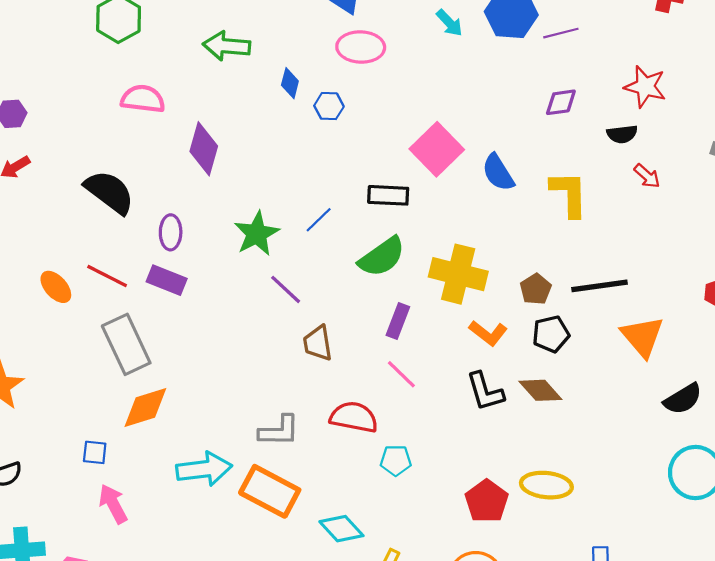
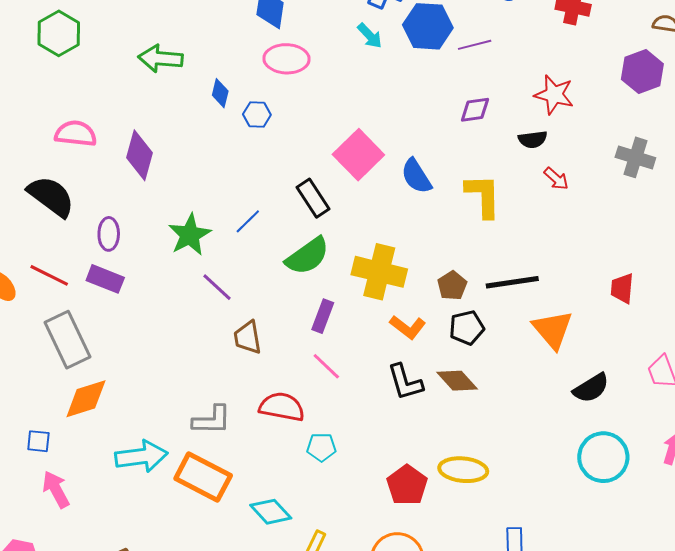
pink semicircle: (143, 99) -> (76, 134), moved
black rectangle: (388, 195) -> (313, 198), turned 54

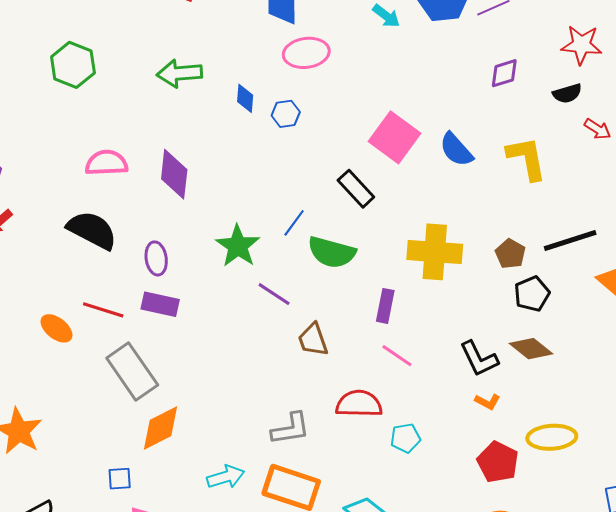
green semicircle: (307, 256) -> (332, 252), moved, turned 60
orange L-shape: (408, 327) -> (488, 402), moved, size x0.7
cyan arrow: (141, 456) -> (226, 477), size x0.7

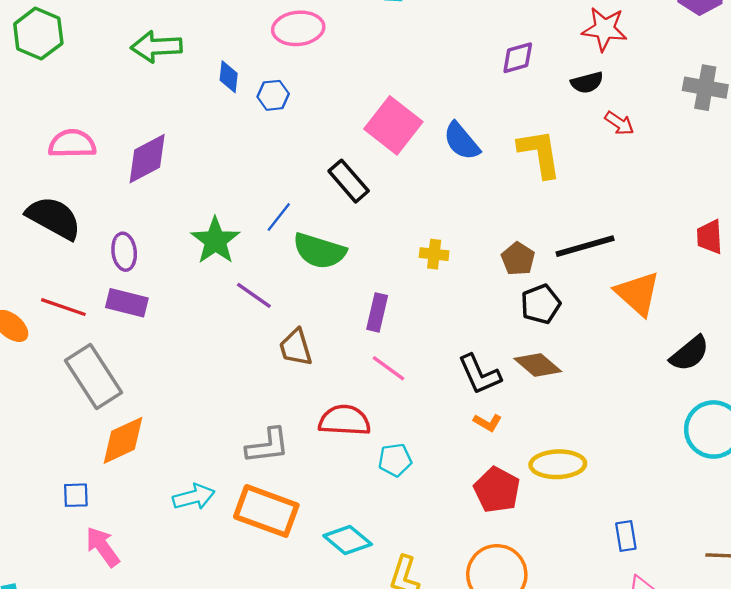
purple diamond: (174, 174) -> (147, 159), turned 54
yellow cross: (435, 252) -> (434, 254), size x0.5

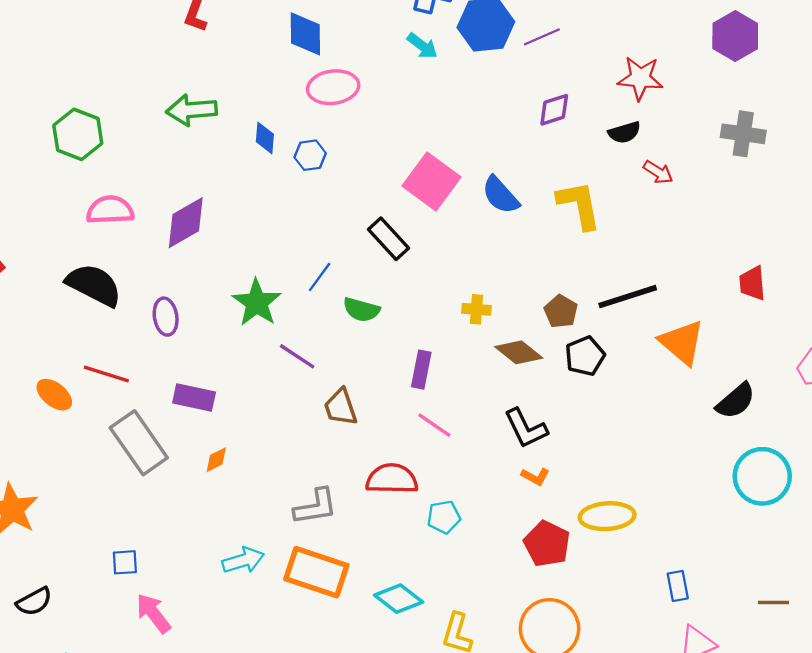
green hexagon: (38, 34) -> (78, 134), moved
green semicircle: (319, 251) -> (361, 310), size x0.7
purple rectangle: (127, 303) -> (194, 397), moved
brown diamond: (538, 365) -> (519, 352), moved
orange diamond: (123, 440) -> (216, 460), moved, size x0.5

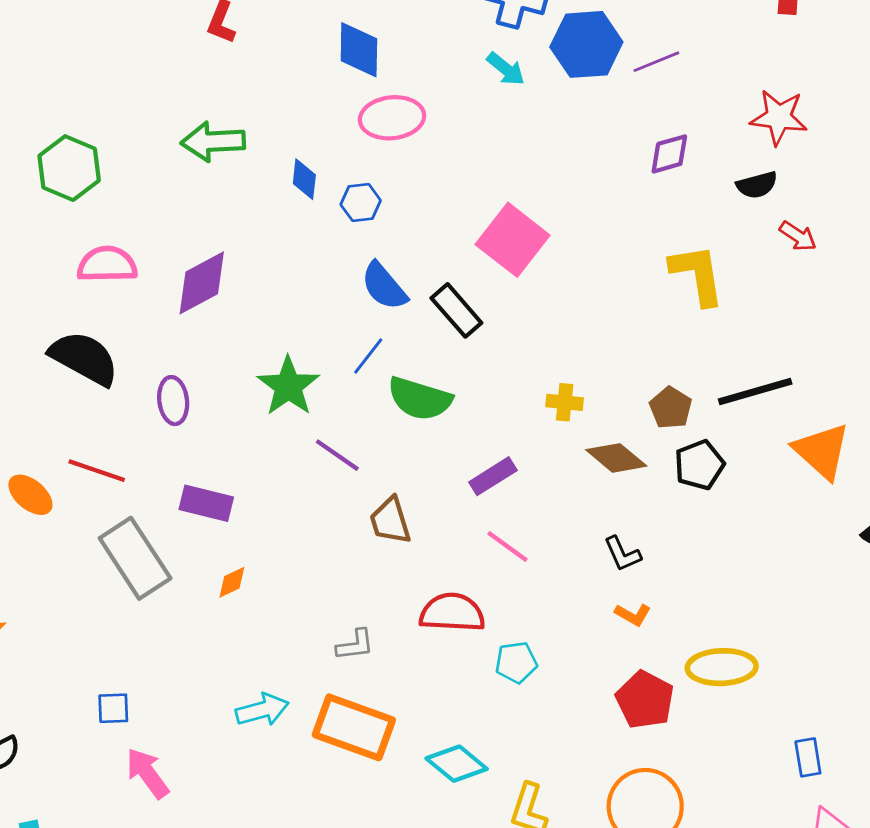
blue semicircle: (500, 195) -> (384, 286), moved
green semicircle: (361, 310) -> (420, 399), size x1.4
purple rectangle: (421, 370) -> (493, 476), turned 45
black L-shape: (526, 428) -> (622, 554), size x0.7
gray L-shape: (316, 507) -> (355, 645), size x0.7

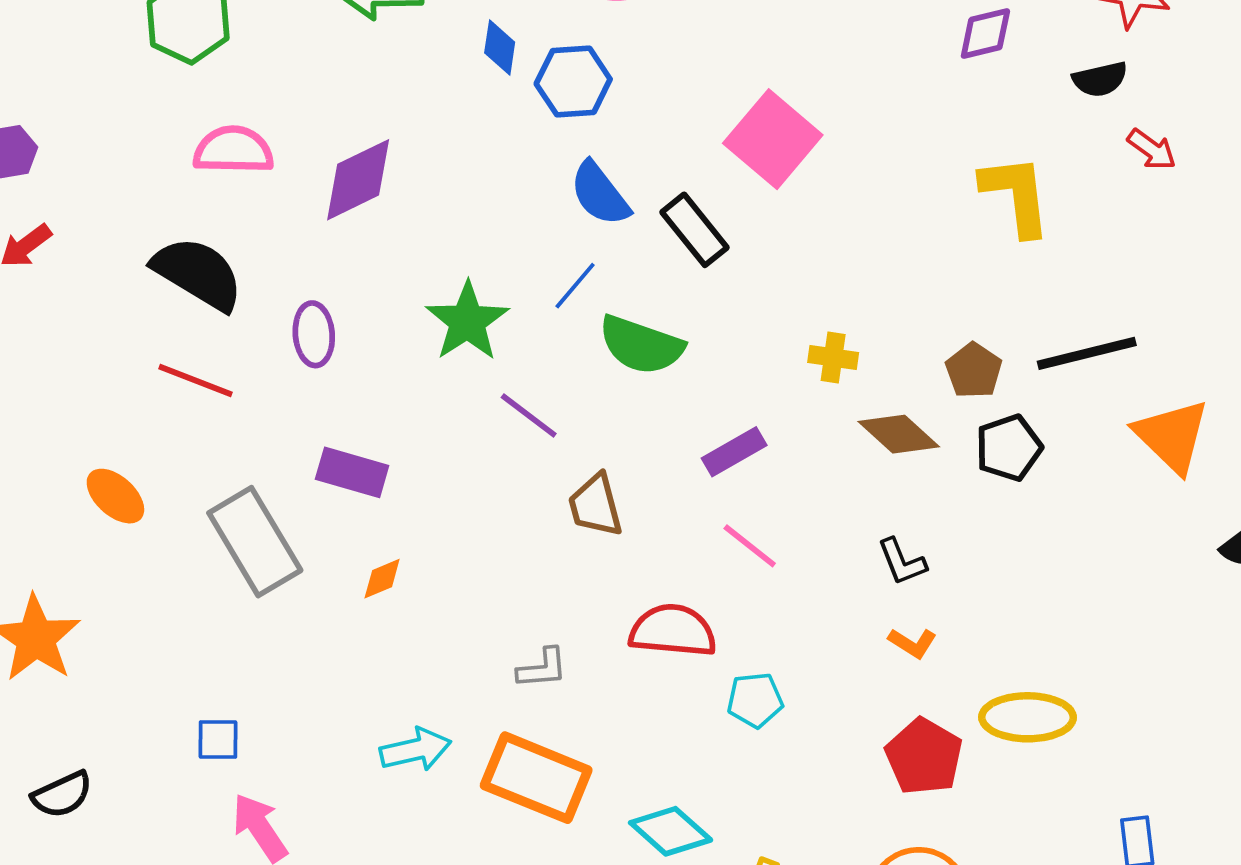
blue hexagon: (361, 202) -> (573, 81), size x1.4
red line: (97, 471) -> (195, 380), moved
orange ellipse: (30, 495) -> (115, 496), moved

